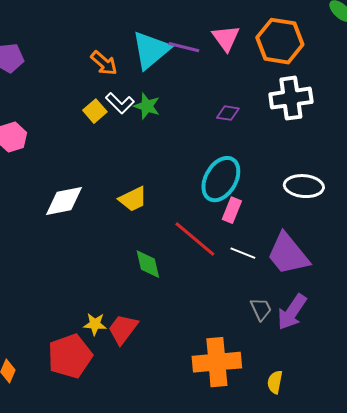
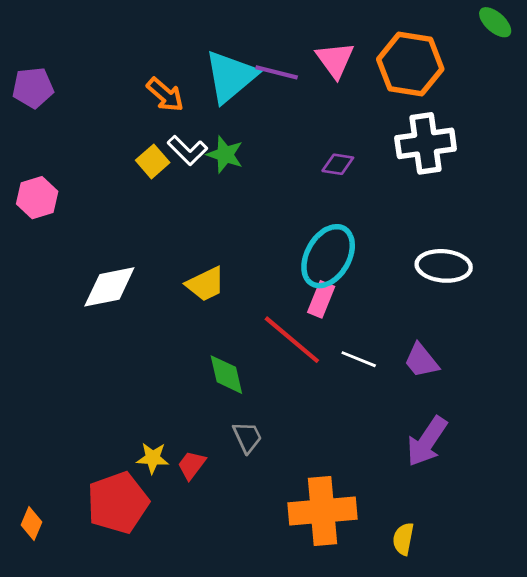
pink rectangle: (232, 210) -> (321, 299), moved
purple trapezoid: (288, 254) -> (421, 361), size x0.6
gray trapezoid: (261, 309) -> (247, 437), moved
red trapezoid: (123, 329) -> (192, 465), size x0.7

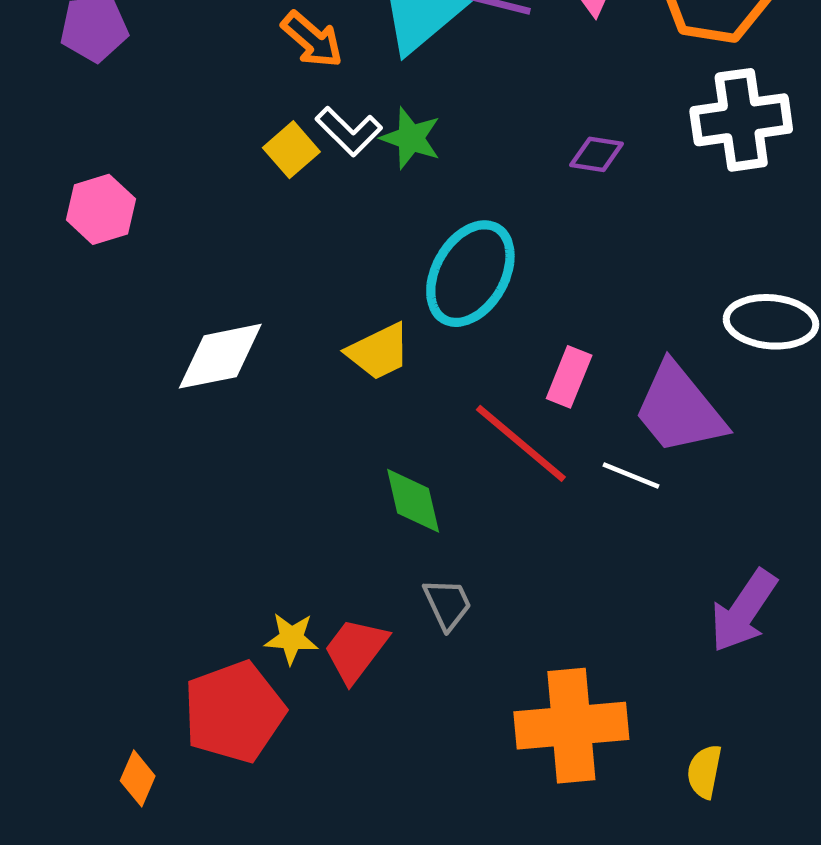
cyan ellipse: (328, 256) -> (470, 274), moved
purple trapezoid: (421, 361) -> (679, 409), moved, size x1.6
red trapezoid: (192, 465) -> (356, 650), size x1.4
orange diamond: (31, 524) -> (138, 778), moved

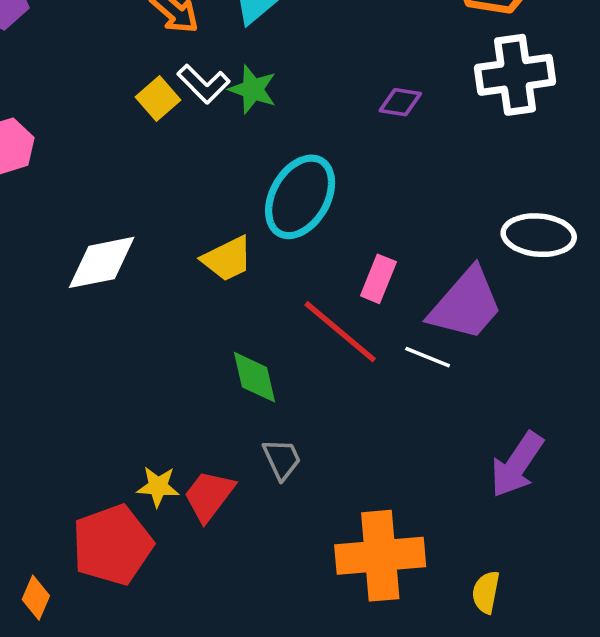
purple trapezoid: (679, 409) -> (466, 304), turned -100

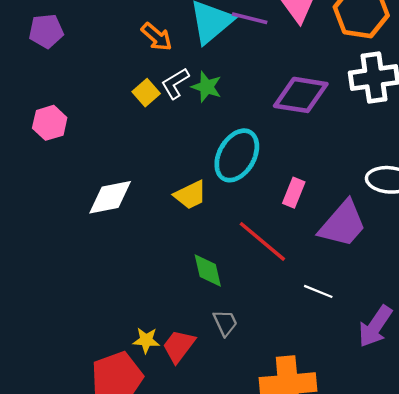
white L-shape: (204, 84) -> (175, 83), turned 104
purple diamond: (400, 102) -> (301, 95), size x2.0
pink rectangle: (378, 279) -> (294, 193), moved
white line: (428, 357) -> (318, 291), moved

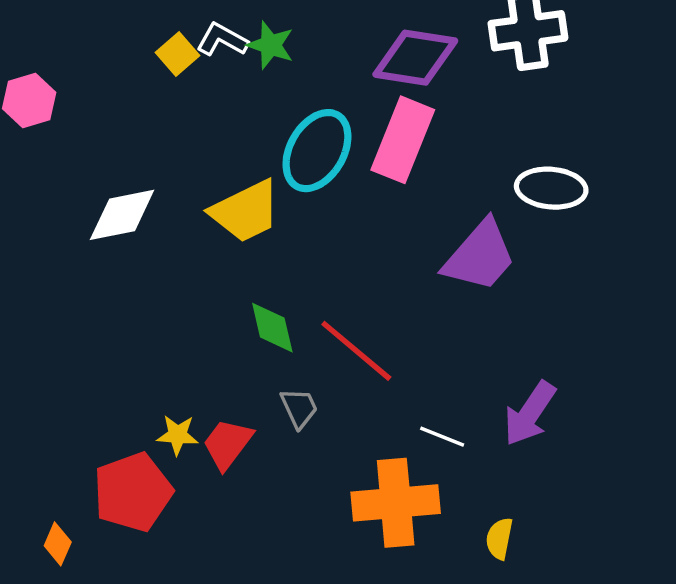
white L-shape: (175, 83) -> (222, 40), turned 60
pink rectangle: (294, 193) -> (403, 140), moved, size x1.8
yellow trapezoid: (190, 195) -> (245, 211), size x1.4
red line: (262, 241) -> (356, 351), moved
white line: (318, 291) -> (442, 437), moved

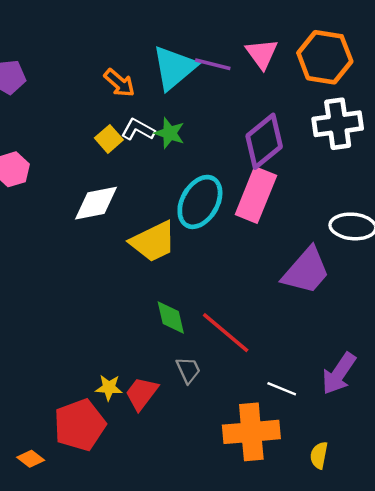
purple diamond: (415, 58) -> (264, 141), turned -48
white diamond: (122, 215) -> (96, 203), moved
orange diamond: (58, 544) -> (31, 459), turned -76

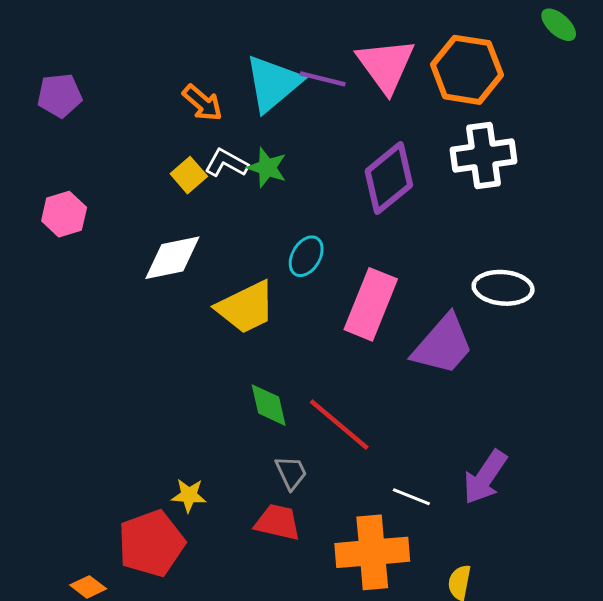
pink triangle: (262, 54) -> (386, 65), size x1.4
pink rectangle: (256, 195) -> (371, 304), moved
cyan ellipse: (200, 202) -> (306, 256), size x0.6
red trapezoid: (142, 393) -> (278, 522), moved, turned 66

